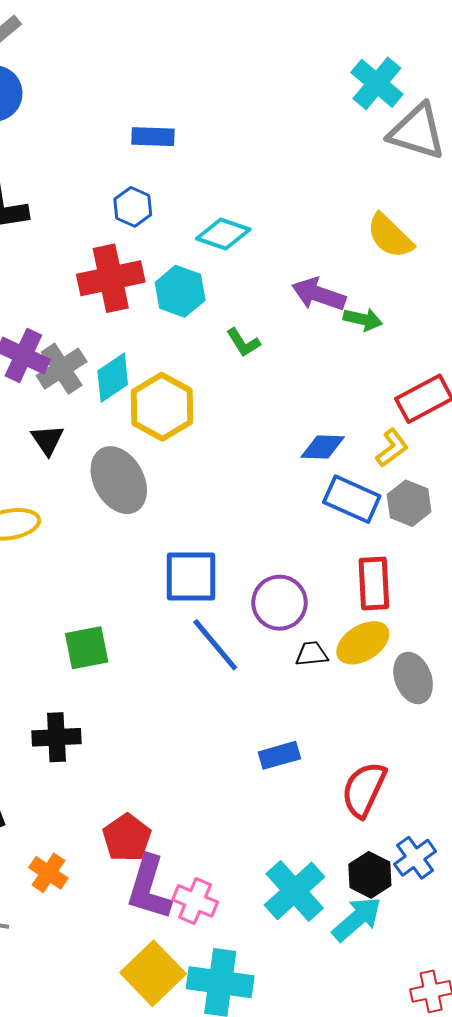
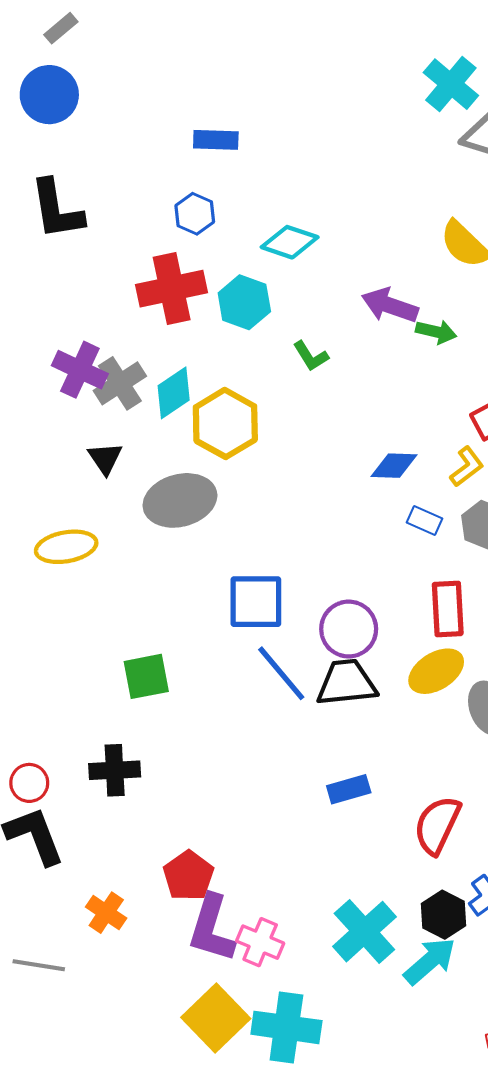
gray ellipse: (119, 480) -> (180, 500), turned -76
blue rectangle: (352, 499) -> (425, 520), size x0.6
black trapezoid: (312, 654) -> (347, 683), moved, size x1.8

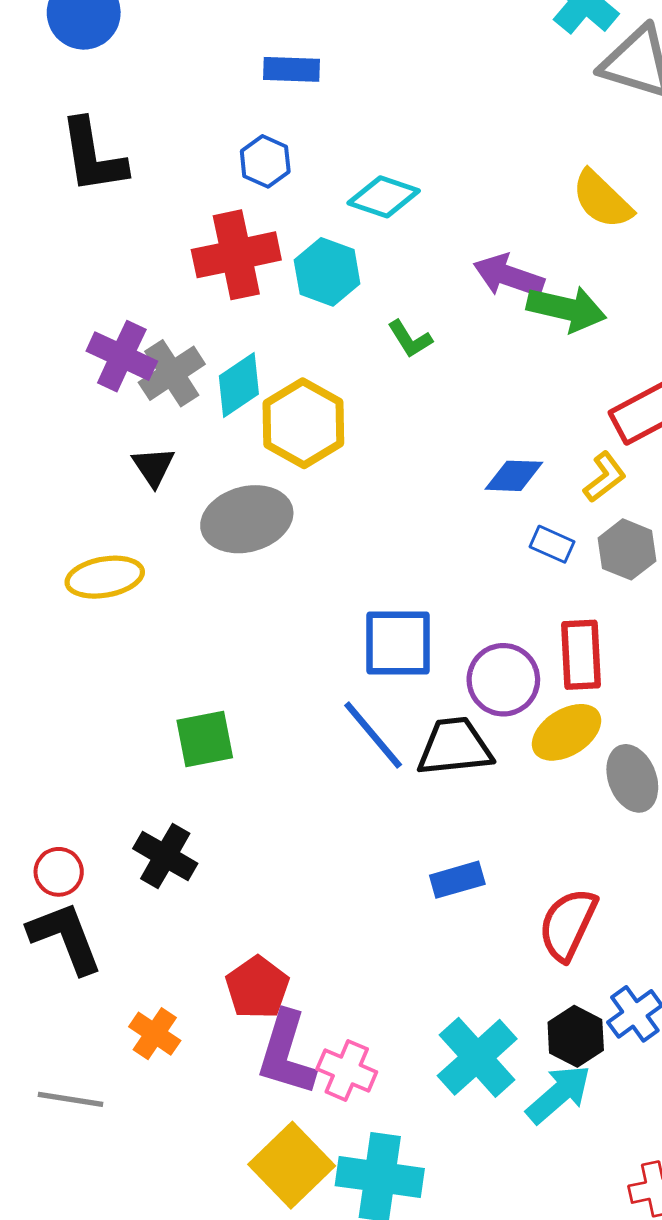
green arrow: (436, 332) -> (567, 309), size x1.5
blue square: (256, 602) -> (398, 643), moved
purple circle: (349, 629) -> (503, 680), moved
black cross: (115, 770) -> (165, 856), turned 33

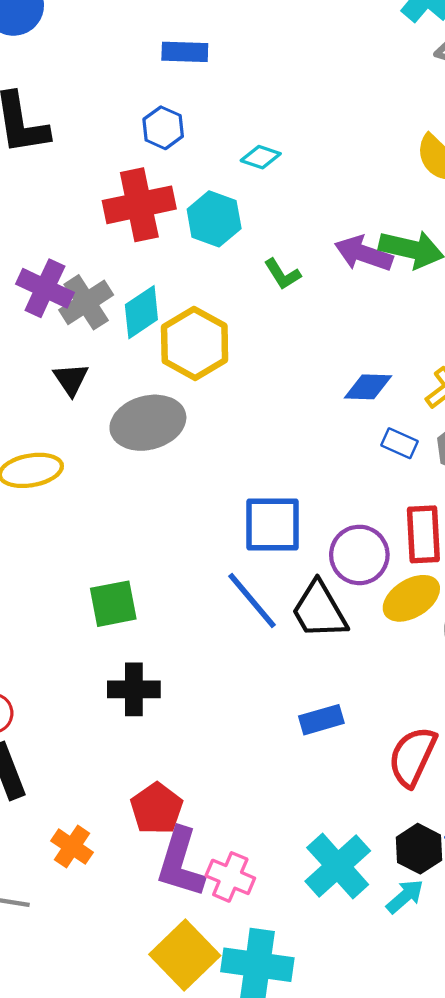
cyan diamond: (384, 197) -> (261, 157), size x0.7
purple arrow: (509, 276) -> (364, 254), moved
black trapezoid: (455, 747) -> (319, 610), turned -114
black cross: (165, 856) -> (134, 689), moved, turned -30
cyan arrow: (559, 1094) -> (405, 896), size x0.7

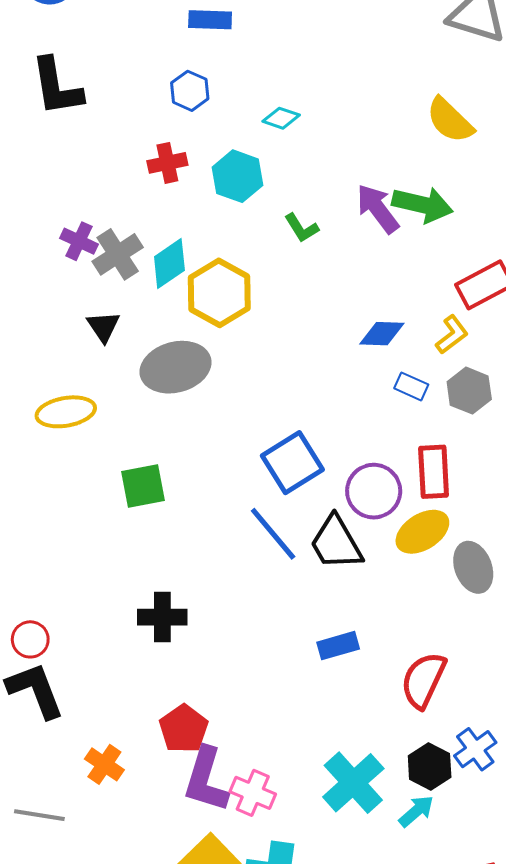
red cross: (139, 205) -> (167, 163), size x0.6
purple arrow: (364, 254) -> (378, 209), turned 34
purple cross: (45, 288) -> (79, 241), size x0.7
blue square: (273, 525) -> (292, 463), turned -32
green square: (113, 604) -> (143, 486), moved

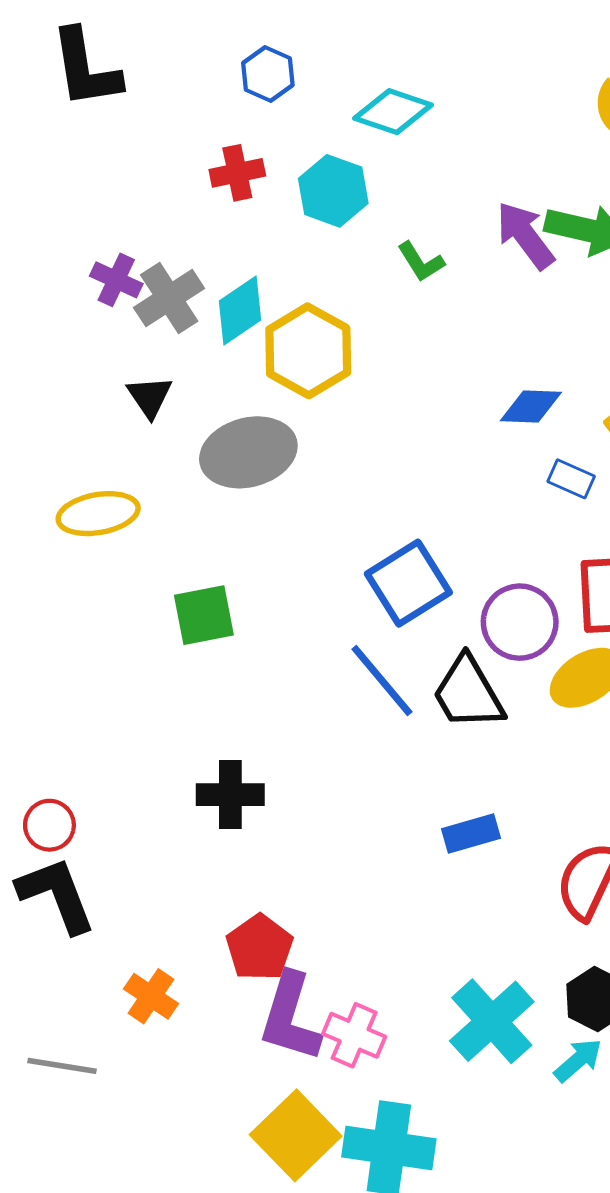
cyan diamond: (281, 118) -> (393, 112), size x1.5

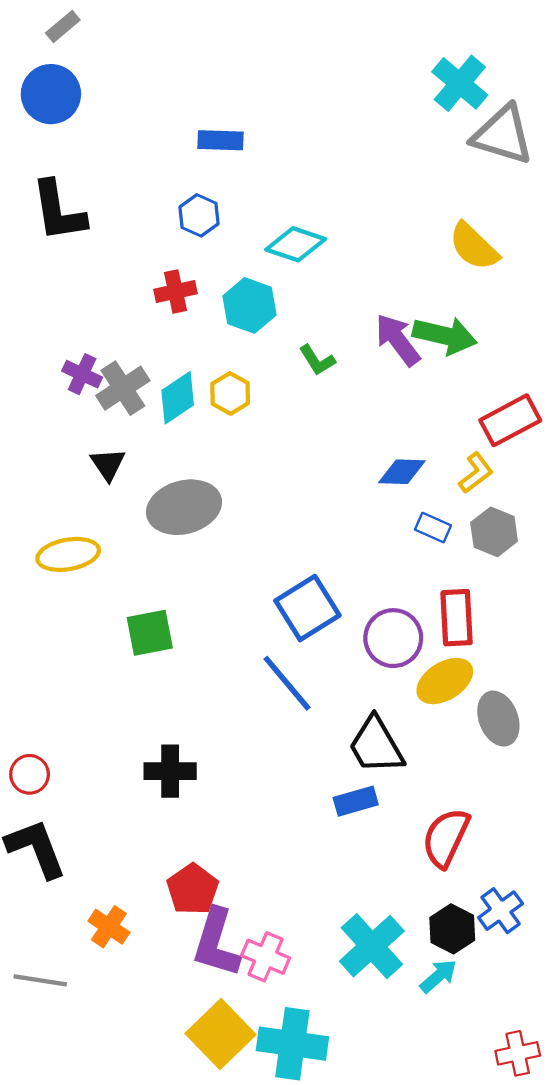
yellow hexagon: (308, 351) -> (230, 393), moved, size x0.6
black trapezoid: (468, 693) -> (376, 745), moved
red circle: (49, 825) -> (30, 774), moved

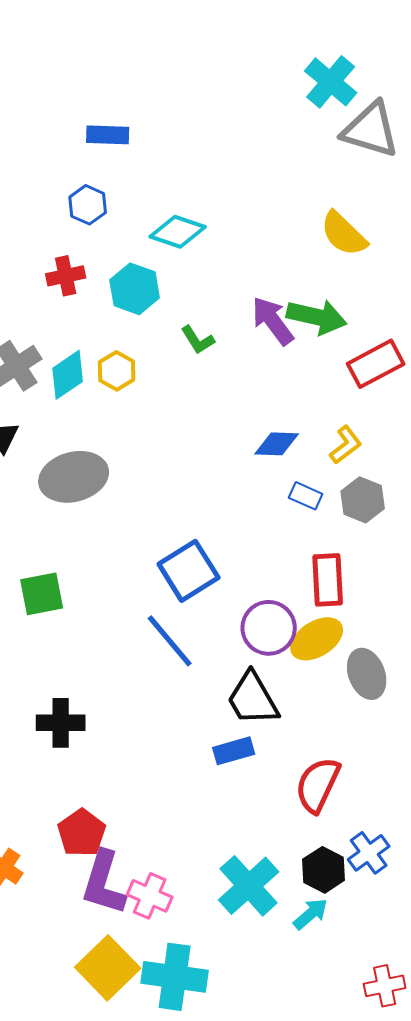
red rectangle: (510, 420) -> (376, 364), moved
purple circle: (393, 638) -> (269, 628), moved

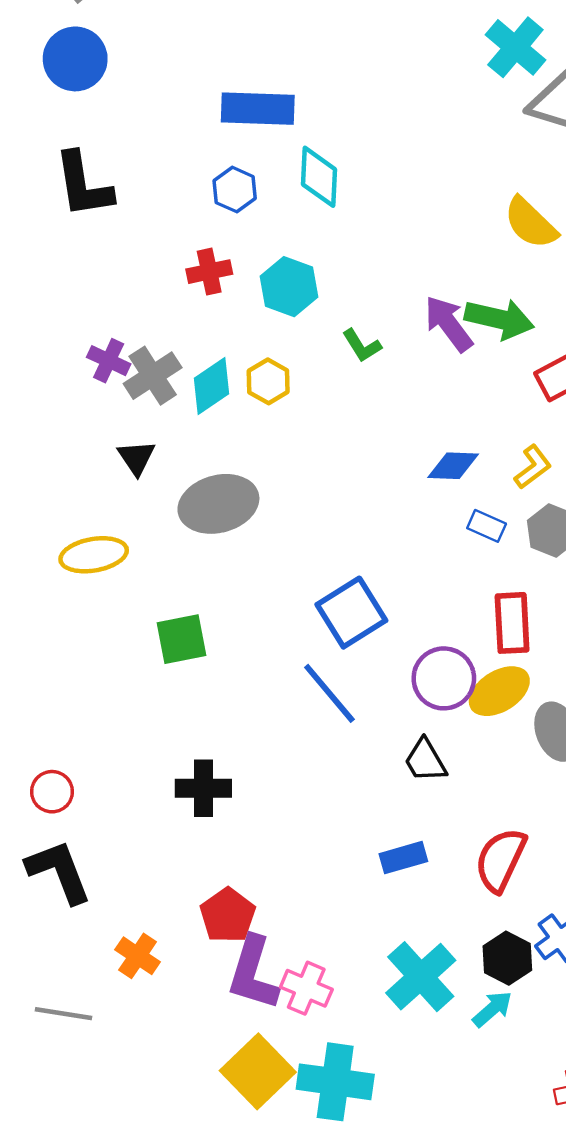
blue rectangle: (108, 135) -> (258, 109), size x1.5
cyan diamond: (178, 232) -> (319, 177), moved, turned 74
black trapezoid: (253, 699) -> (425, 760), size x0.7
blue rectangle: (234, 751) -> (403, 858), moved

